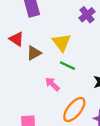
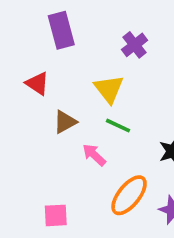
purple cross: (87, 15) -> (135, 45), moved
brown triangle: (34, 53) -> (65, 122), moved

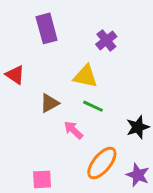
red triangle: (37, 83) -> (15, 75), moved
yellow triangle: (109, 89) -> (85, 76), turned -40

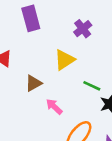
yellow triangle: (85, 76) -> (65, 60), turned -45
green line: (93, 106) -> (92, 86), moved

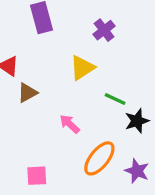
brown triangle: (33, 83) -> (27, 93), moved

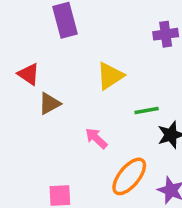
purple cross: (104, 30) -> (166, 34), moved, turned 30
green line: (115, 99) -> (147, 111), turned -35

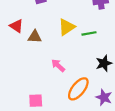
brown triangle: (49, 104) -> (35, 37), moved, turned 32
green line: (147, 111) -> (89, 33), moved

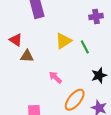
green line: (89, 33) -> (85, 47), turned 72
brown triangle: (35, 37) -> (27, 56), moved

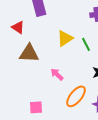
red triangle: (16, 40) -> (18, 27), moved
brown triangle: (27, 56) -> (29, 53), size x1.5

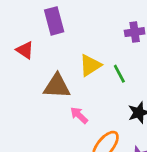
brown triangle: (29, 53) -> (57, 86), moved

